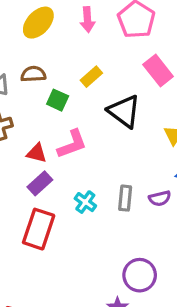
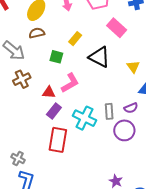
brown semicircle: (33, 74) -> (37, 33), moved
cyan cross: (85, 202) -> (84, 118), size x1.6
purple circle: (140, 275) -> (124, 130), moved

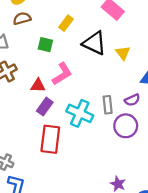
yellow triangle: (133, 67) -> (123, 53), moved

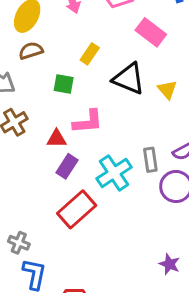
pink L-shape: (62, 74) -> (88, 122), turned 30
cyan cross: (80, 113) -> (114, 173), turned 35
red rectangle: (50, 139) -> (77, 209), turned 44

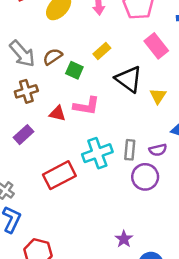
brown semicircle: (31, 51) -> (53, 57), moved, turned -30
purple rectangle: (67, 166) -> (23, 135), moved

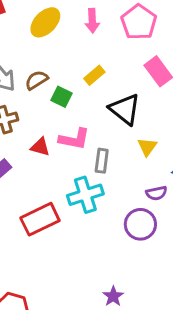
yellow triangle: (158, 96) -> (147, 147), moved
gray rectangle: (130, 150) -> (102, 161), moved

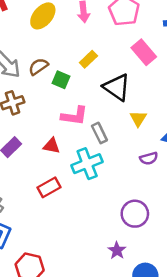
red triangle: (40, 147) -> (52, 146), moved
gray rectangle: (102, 161) -> (99, 133), turned -30
red rectangle: (40, 219) -> (49, 187), size x0.7
purple circle: (140, 224) -> (135, 214), moved

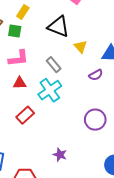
yellow rectangle: (88, 59) -> (23, 12), moved
pink L-shape: (74, 116) -> (18, 58), moved
purple star: (117, 250) -> (60, 155), moved

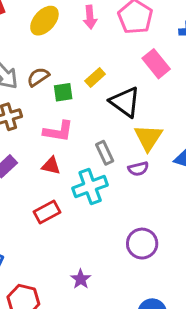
yellow rectangle: (23, 12) -> (95, 77), moved
green square: (15, 31) -> (63, 92), turned -32
yellow triangle: (81, 47) -> (148, 138), size x1.5
purple semicircle: (96, 75) -> (138, 169), moved

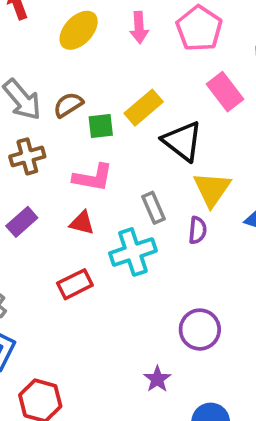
yellow rectangle: (95, 77) -> (144, 108), size x1.4
purple semicircle: (138, 169) -> (198, 230), turned -72
purple star: (81, 279) -> (157, 379), moved

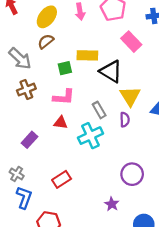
brown semicircle: (68, 105) -> (46, 41), moved
yellow rectangle: (144, 108) -> (87, 55), turned 48
purple rectangle: (22, 222) -> (30, 140), moved
red rectangle: (75, 284) -> (62, 179), moved

